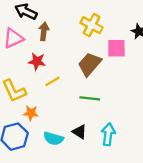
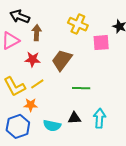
brown trapezoid: (90, 64) -> (62, 60), moved
yellow line: (53, 81) -> (37, 84), moved
black triangle: (79, 132) -> (74, 118), turned -32

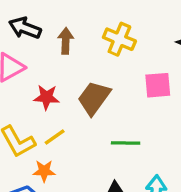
brown arrow: (37, 33) -> (66, 41), moved
pink square: (101, 43) -> (158, 85), moved

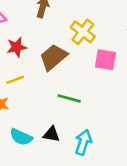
yellow cross: (119, 39) -> (83, 32), moved
red star: (46, 97) -> (17, 47), turned -30

